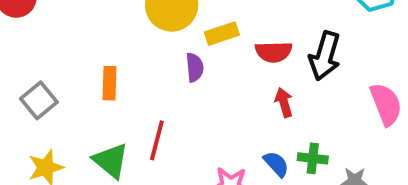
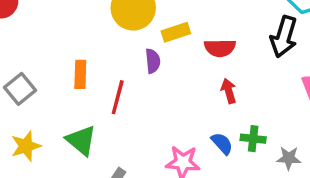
black arrow: (325, 56) -> (284, 37), moved
red line: (157, 140) -> (118, 97), moved

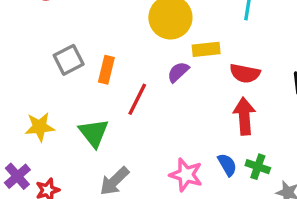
purple semicircle: (153, 61) -> (178, 72), turned -140
gray square: (20, 89) -> (69, 60), moved
red arrow: (229, 91) -> (244, 116), size x1.5

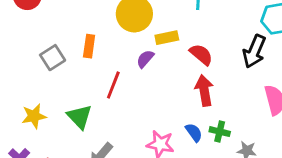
orange rectangle: (106, 70) -> (89, 46), moved
red semicircle: (245, 73) -> (201, 55), turned -145

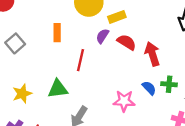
red semicircle: (201, 55) -> (127, 42), moved
gray square: (53, 58) -> (15, 43), moved
green triangle: (80, 117) -> (58, 89), turned -45

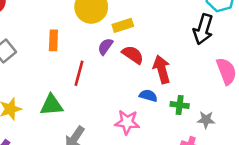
blue semicircle: (149, 88) -> (148, 96), moved, turned -32

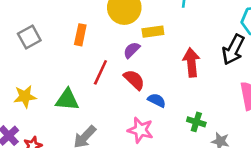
red semicircle: (133, 55) -> (134, 80), moved
red arrow: (162, 69) -> (191, 62), moved
blue semicircle: (148, 96) -> (157, 100), moved

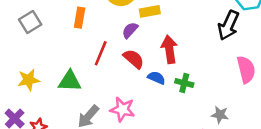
red arrow: (191, 62) -> (169, 49), moved
green cross: (196, 122) -> (184, 83), moved
pink star: (140, 130) -> (122, 109), moved

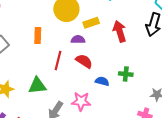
purple semicircle: (130, 30) -> (78, 39), turned 56
red arrow: (169, 49) -> (120, 31), moved
blue semicircle: (156, 78) -> (102, 81), moved

